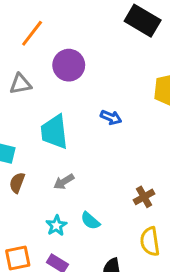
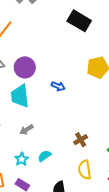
purple circle: (69, 65) -> (25, 67), moved
cyan semicircle: (90, 221) -> (44, 156), turned 104

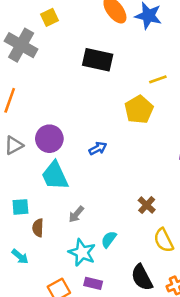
blue arrow: (58, 86) -> (98, 148), turned -32
cyan star: (22, 159) -> (82, 252), size x1.5

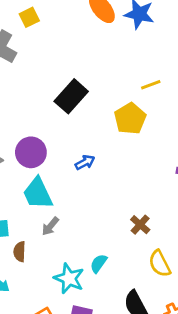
black rectangle: (98, 60) -> (71, 96), moved, turned -60
gray arrow: (76, 214) -> (50, 226), moved

